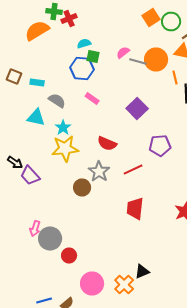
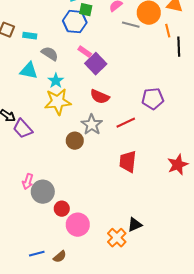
gray line: (138, 62) -> (131, 25), moved
purple square: (137, 108) -> (96, 64), moved
pink circle: (92, 284) -> (78, 225), moved

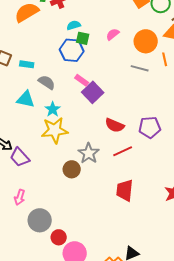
gray line: (131, 25) -> (140, 68), moved
red semicircle: (100, 97) -> (115, 125), moved
pink arrow: (28, 182) -> (20, 197), moved

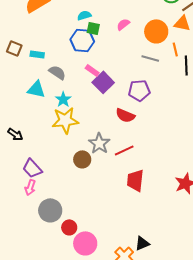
purple pentagon: (150, 127) -> (139, 90), moved
red line: (123, 151) -> (124, 150), moved
purple trapezoid: (20, 157) -> (32, 168), moved

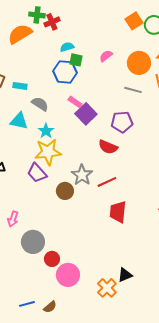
purple trapezoid: (32, 168) -> (37, 173), moved

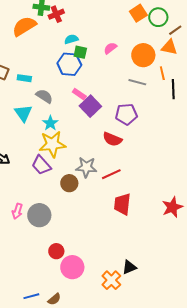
cyan triangle: (19, 121) -> (23, 113), turned 42
gray star: (82, 175) -> (86, 167), turned -30
gray circle: (33, 242) -> (39, 215), moved

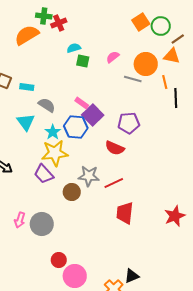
blue hexagon: (69, 64) -> (76, 127), moved
gray line: (137, 82) -> (133, 79), moved

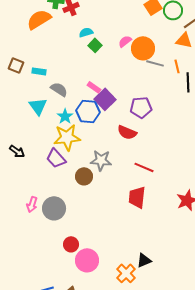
green square: (83, 61) -> (95, 45), turned 32
orange circle: (146, 64) -> (143, 48), moved
gray line: (133, 79) -> (155, 63), moved
red line: (114, 183) -> (144, 167), moved, turned 48

